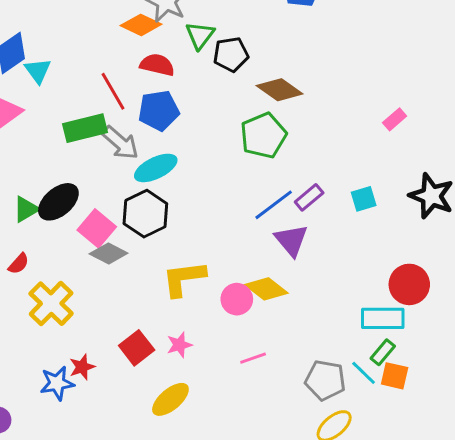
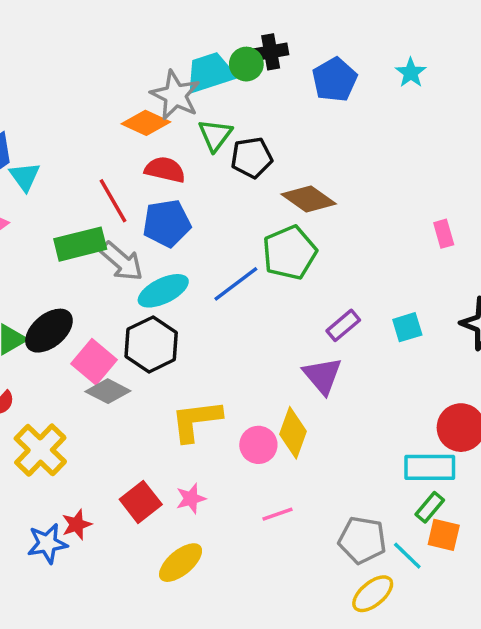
pink rectangle: (395, 119) -> (444, 234), turned -65
blue line: (274, 205) -> (236, 284), moved
yellow diamond: (266, 289) -> (293, 433), turned 72
cyan line: (364, 373) -> (407, 556), moved

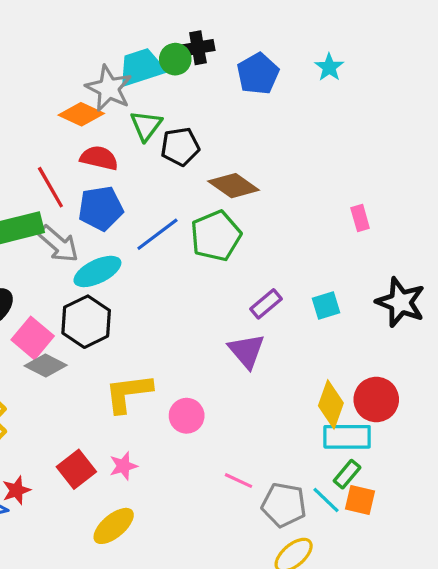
blue line: (236, 284) -> (157, 234), moved
yellow diamond: (293, 433) -> (331, 404), moved
pink line: (277, 514) -> (238, 481), moved, turned 44
cyan line: (407, 556) -> (326, 500), moved

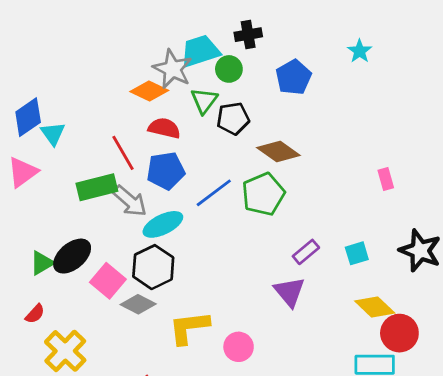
green circle: (175, 59) -> (229, 69), moved
blue pentagon: (258, 74) -> (294, 77), moved
gray diamond: (46, 365) -> (138, 304), moved
yellow diamond: (331, 404) -> (375, 307), moved, turned -66

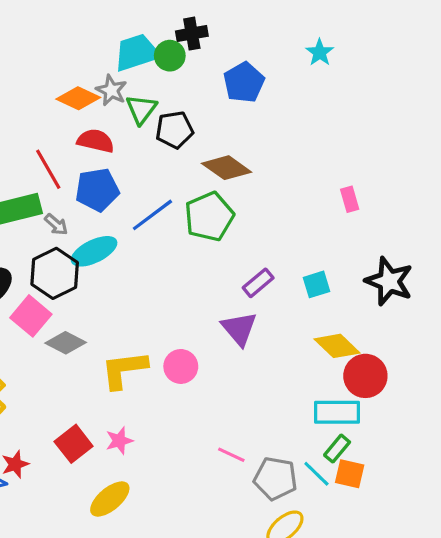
gray star: (173, 69) -> (111, 90), moved, size x0.7
green circle: (229, 69) -> (170, 56), moved
gray arrow: (130, 201) -> (56, 224), size x0.6
black hexagon: (153, 267) -> (55, 273), moved
pink circle: (239, 347) -> (181, 366), moved

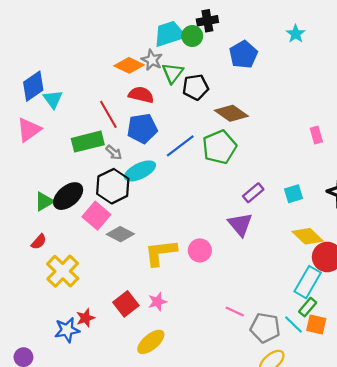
cyan rectangle: (337, 412) -> (308, 282), turned -60

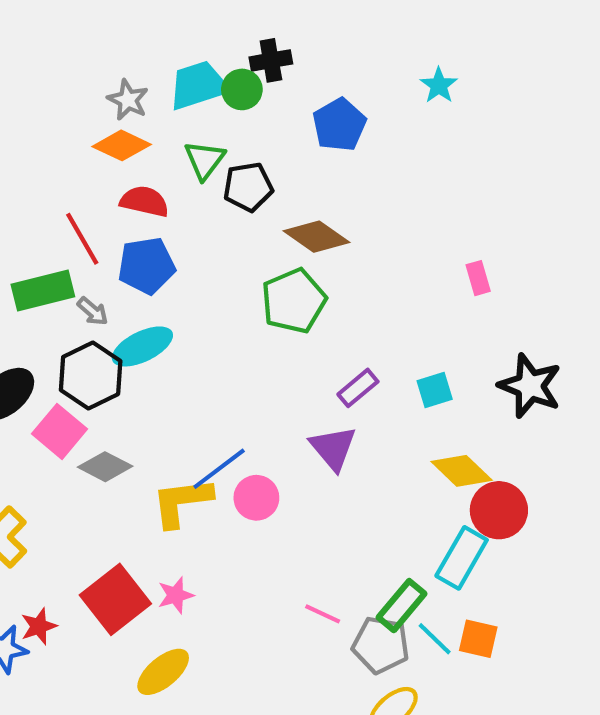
gray star: (152, 60) -> (128, 100), moved
blue line: (180, 146) -> (219, 469), moved
red square: (126, 304) -> (115, 599), size x1.4
green rectangle: (308, 307) -> (401, 606), moved, size x1.4

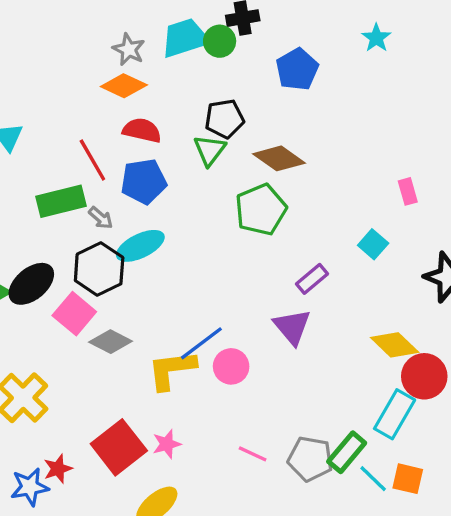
green triangle: (205, 160) -> (210, 150), moved
cyan square: (435, 390) -> (373, 244), moved, turned -32
pink line: (323, 614) -> (253, 454), moved
gray pentagon: (381, 645) -> (310, 459), moved

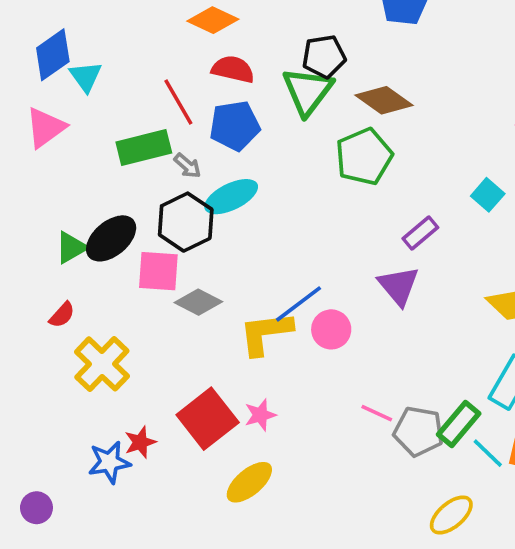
green triangle: (210, 150) -> (308, 91), size x1.4
pink square: (74, 314) -> (158, 271), turned -36
pink line: (253, 454) -> (377, 413), moved

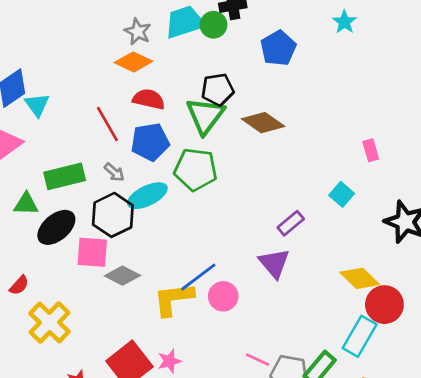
green rectangle: (144, 147) -> (65, 176), moved
green pentagon: (364, 157) -> (196, 169), moved, turned 30
green triangle: (71, 248) -> (26, 204), moved, turned 32

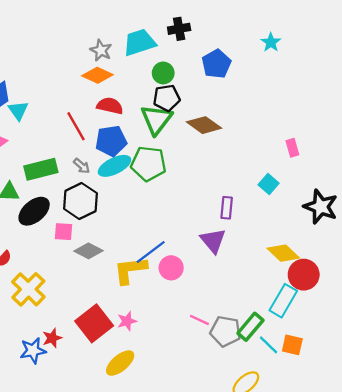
green circle: (214, 25) -> (163, 73), moved
cyan ellipse: (147, 196) -> (114, 166), moved
purple rectangle: (291, 223) -> (227, 208), turned -45
pink square: (92, 252) -> (63, 232), size x0.7

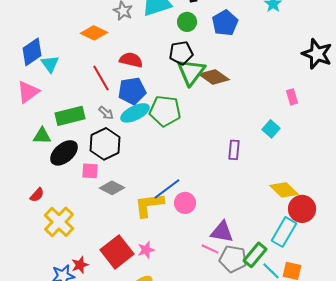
green circle: (163, 73) -> (187, 22), moved
orange diamond: (97, 75) -> (94, 33), moved
green triangle: (156, 119) -> (191, 72), moved
black star: (321, 207) -> (317, 54), moved
purple triangle: (213, 241) -> (222, 232), moved, turned -40

